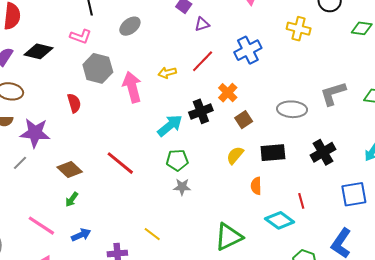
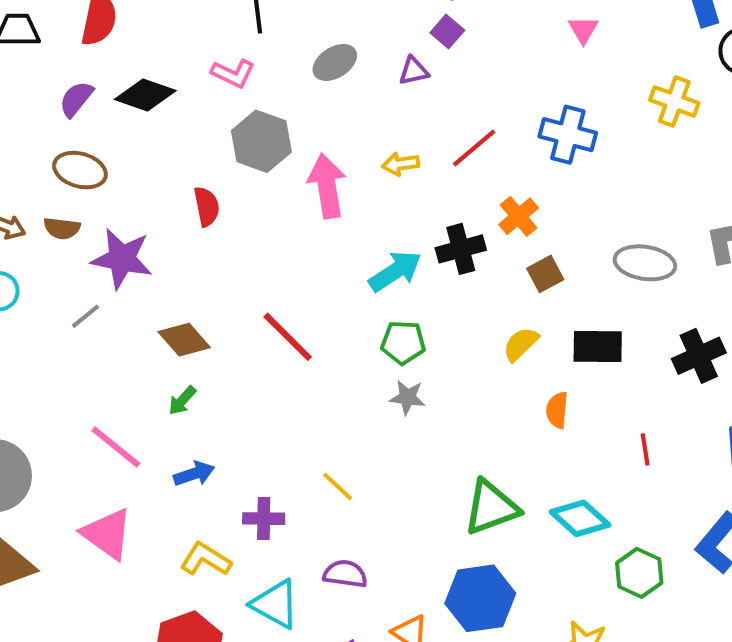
purple triangle: (202, 24) -> (414, 71), moved
blue cross: (248, 50) -> (568, 135), turned 36
cyan diamond: (280, 220) -> (580, 518), moved

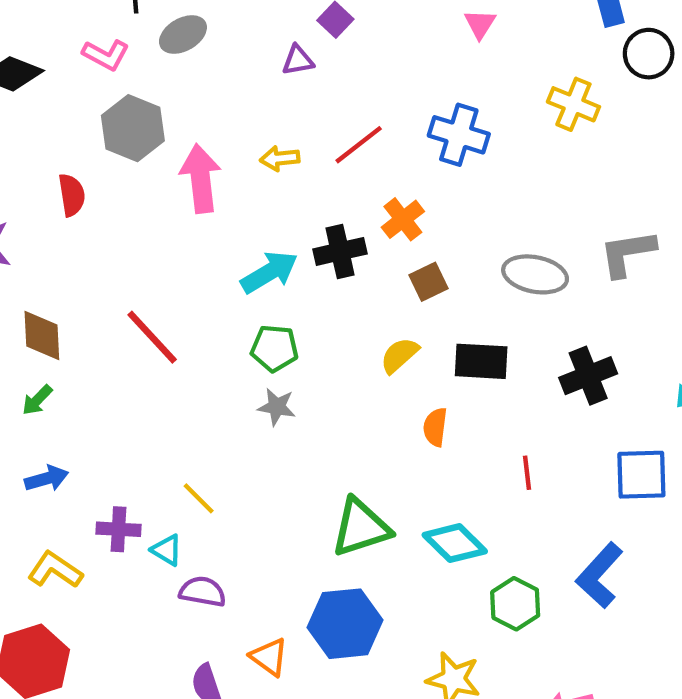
gray ellipse: (335, 62) -> (183, 35), moved
brown diamond: (184, 340) -> (42, 335), turned 36
cyan triangle: (275, 604) -> (167, 550), moved, size x0.6

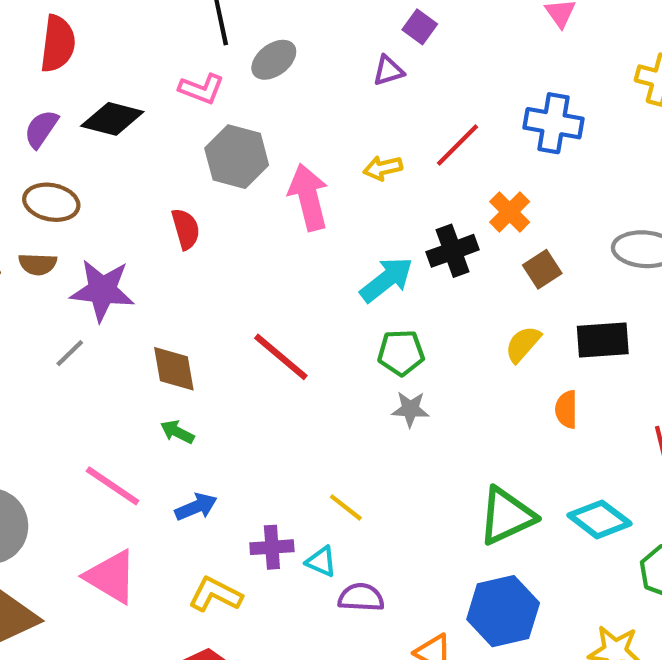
green arrow: (37, 400) -> (177, 432), turned 80

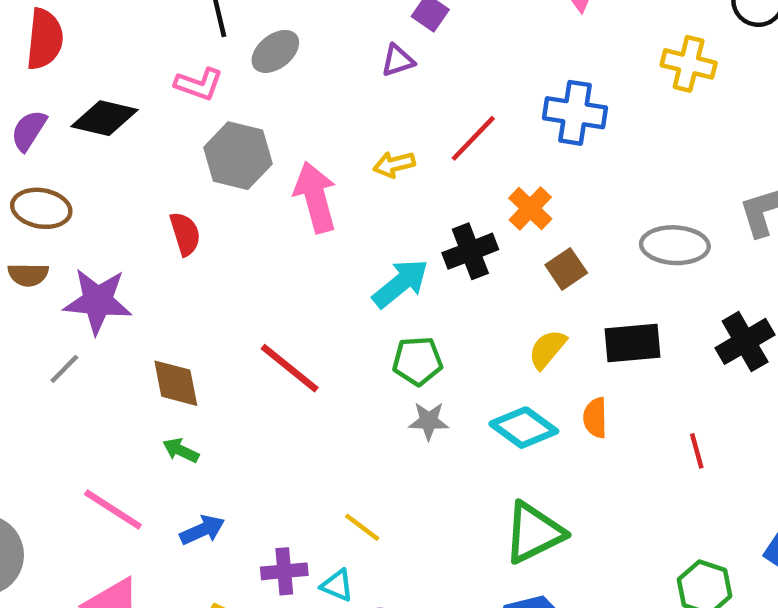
cyan diamond: (600, 519) -> (524, 428), moved

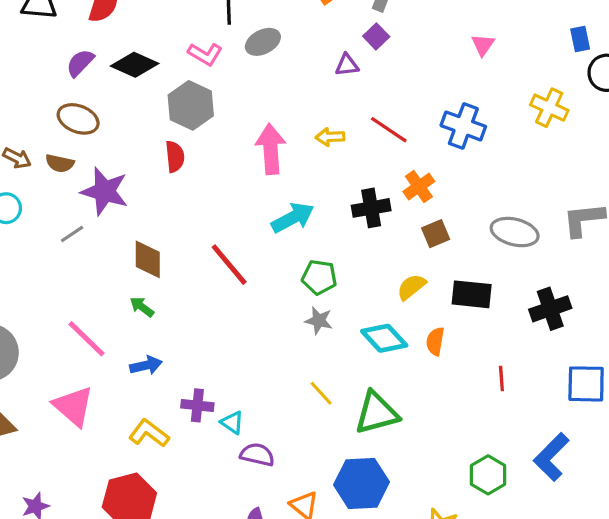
red line: (473, 138) -> (389, 130), turned 69
gray hexagon: (238, 156) -> (191, 105), moved
cyan arrow: (401, 283) -> (293, 218), moved
yellow line: (362, 527) -> (321, 393), moved

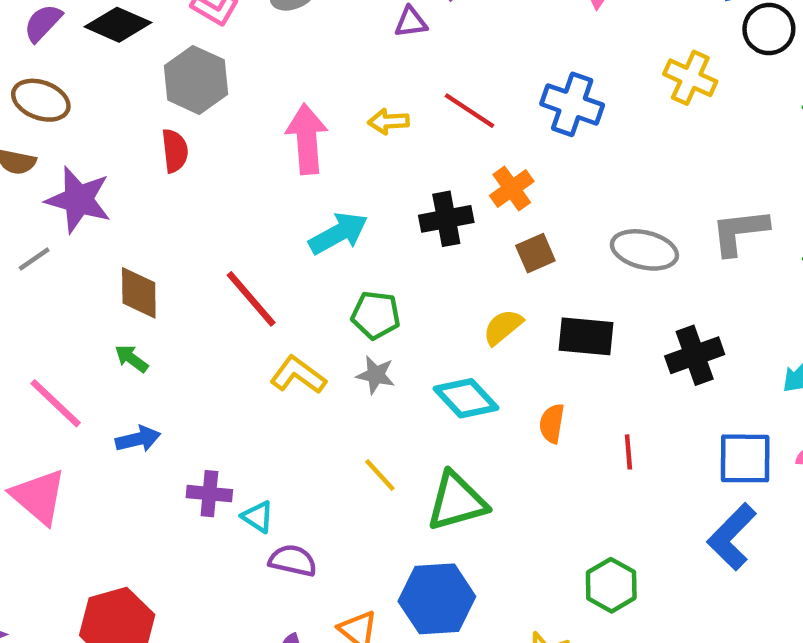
orange semicircle: (435, 341) -> (552, 423), moved
yellow L-shape: (149, 433) -> (298, 375), moved
blue L-shape: (551, 457) -> (732, 537), moved

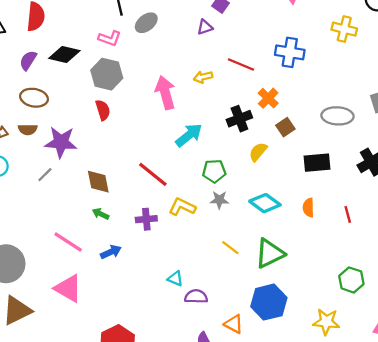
yellow semicircle: (503, 327) -> (258, 152), moved
purple cross: (209, 494) -> (146, 219), moved

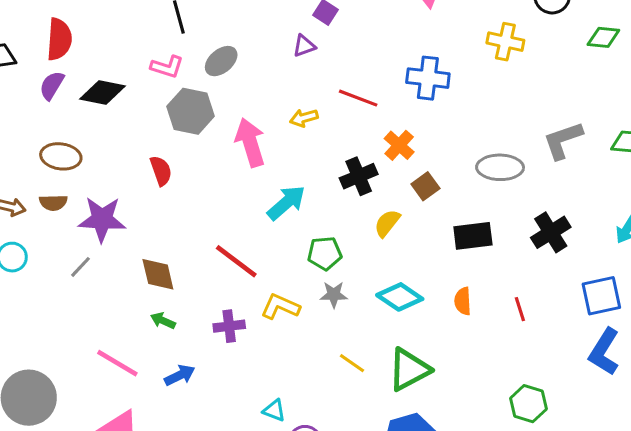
gray ellipse: (146, 23) -> (221, 61), moved
purple semicircle: (28, 60) -> (52, 85), moved
gray hexagon: (107, 74) -> (191, 111), moved

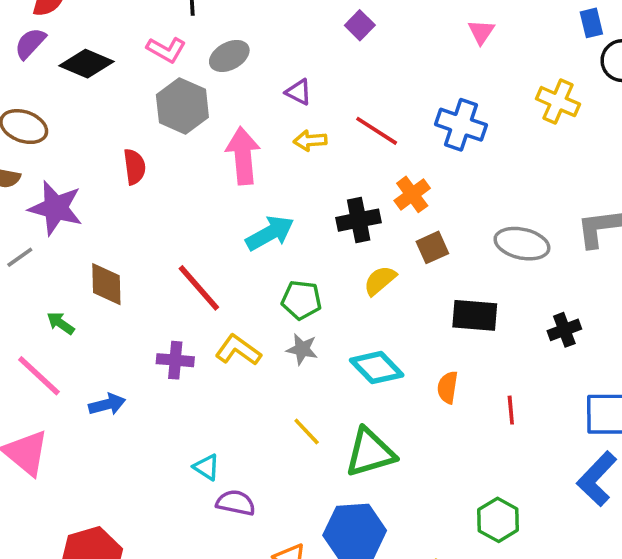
purple triangle: (304, 46) -> (299, 92), moved, turned 35
black cross: (551, 232) -> (564, 330), size x0.7
green arrow: (163, 321) -> (61, 323), moved

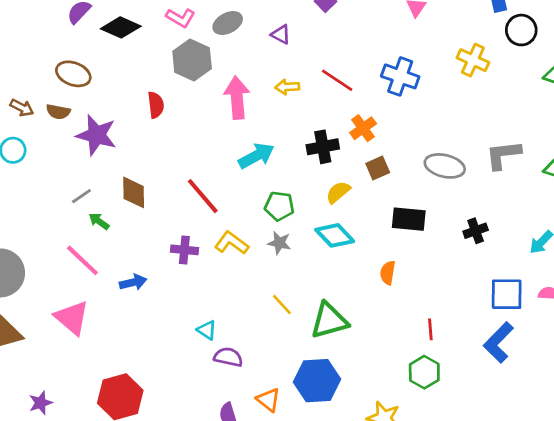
purple triangle: (299, 92) -> (281, 34), moved
gray line: (20, 257) -> (81, 196), moved
cyan diamond: (377, 368) -> (335, 235), moved
red line: (511, 410) -> (430, 329), moved

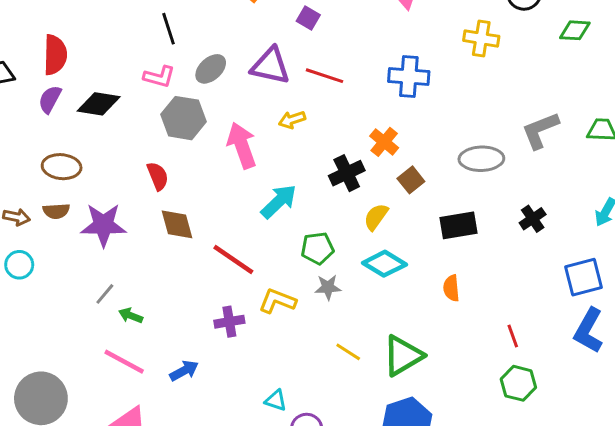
purple triangle: (281, 34) -> (270, 66), size x1.8
red line: (337, 80) -> (324, 76), moved
brown diamond: (134, 192) -> (177, 224), moved

